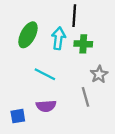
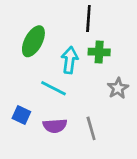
cyan arrow: (58, 38) -> (70, 60), moved
gray line: (86, 97) -> (91, 128), moved
blue square: (18, 116) -> (21, 115), moved, turned 35

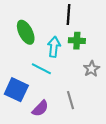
green ellipse: (33, 41) -> (26, 32), turned -55
blue square: (21, 115) -> (16, 90), size x1.6
purple semicircle: (55, 126) -> (40, 108), moved, turned -42

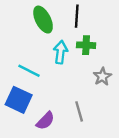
green ellipse: (26, 32) -> (43, 20), moved
cyan line: (41, 69) -> (29, 71), moved

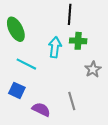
green ellipse: (43, 20) -> (16, 29), moved
blue square: (19, 100) -> (17, 90), size x0.7
purple semicircle: (45, 121) -> (41, 109), turned -108

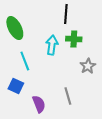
cyan line: (26, 64) -> (25, 61), turned 42
purple semicircle: (41, 109) -> (39, 104), turned 42

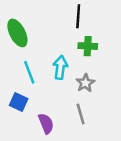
cyan arrow: (52, 45) -> (60, 68), moved
gray star: (88, 66) -> (85, 83), moved

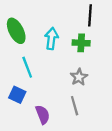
black line: (78, 16) -> (90, 15), moved
cyan arrow: (60, 68) -> (51, 39), moved

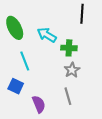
cyan arrow: (51, 39) -> (47, 35), turned -66
green cross: (81, 43) -> (69, 48), moved

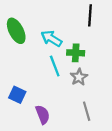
cyan line: (25, 61) -> (55, 66), moved
gray line: (68, 96) -> (87, 111), moved

